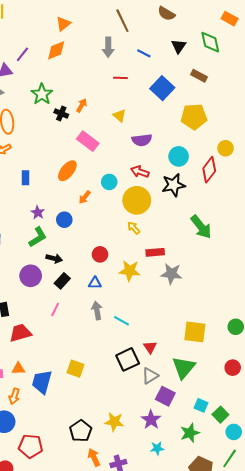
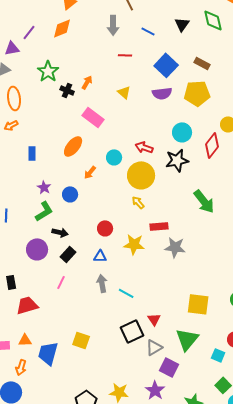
brown rectangle: (199, 76) -> (202, 63), moved
purple semicircle: (142, 140) -> (162, 93), moved
cyan square: (201, 405) -> (218, 355), moved

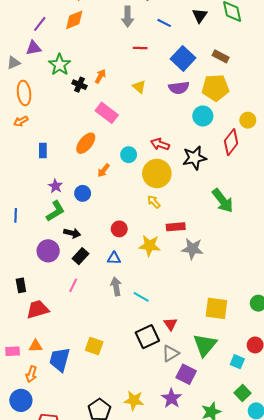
purple triangle: (12, 48) -> (33, 48), moved
cyan circle: (182, 132) -> (203, 116), moved

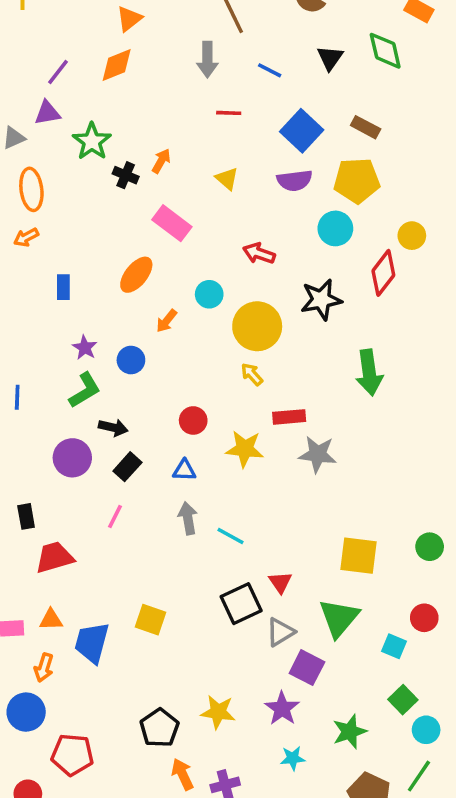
red arrow: (160, 144) -> (259, 253), moved
green arrow: (223, 201) -> (369, 372), turned 30

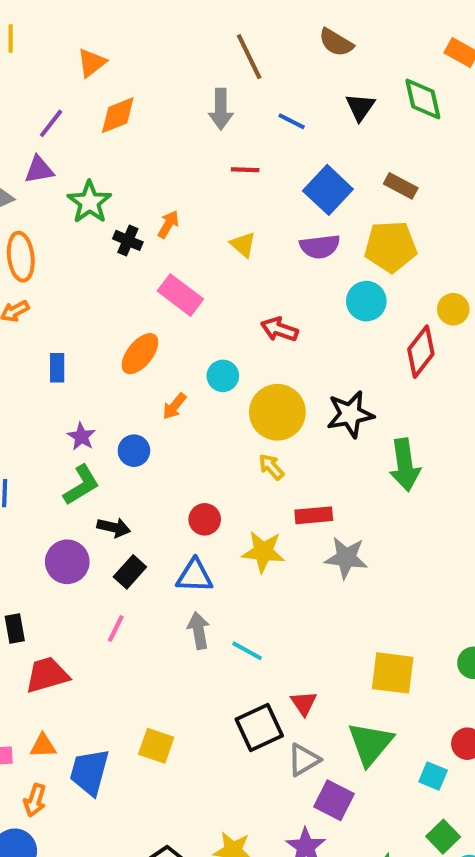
orange triangle: (129, 19) -> (91, 63), moved
black star: (321, 300) -> (350, 414), moved
blue triangle: (184, 470) -> (195, 576), size x1.4

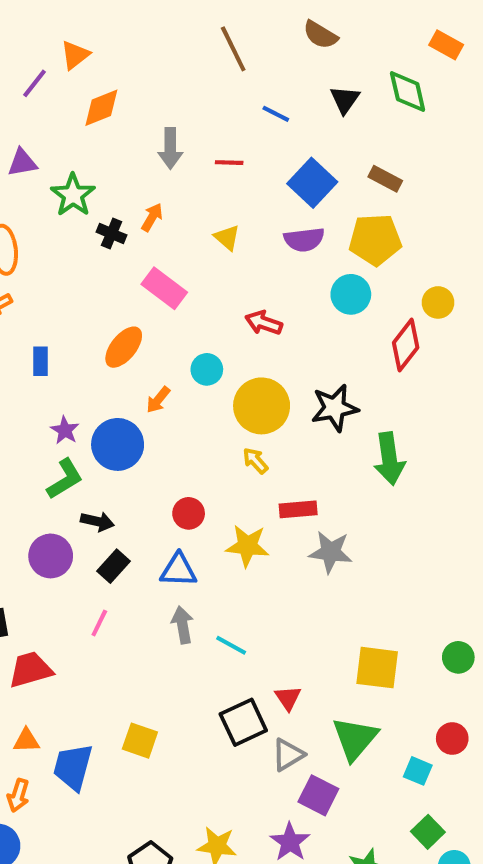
gray arrow: (221, 109) -> (170, 148), moved
purple line: (51, 123) -> (34, 83), moved
blue circle: (134, 451) -> (118, 444), size x1.6

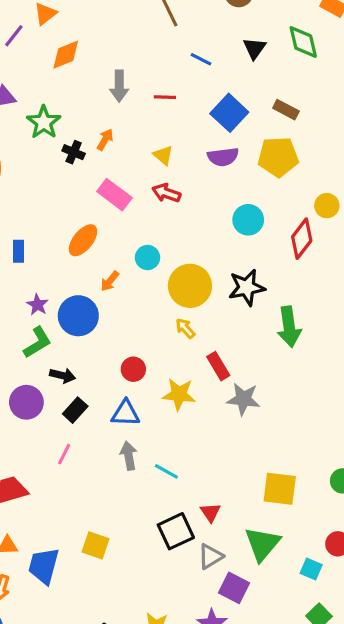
cyan circle: (351, 294) -> (248, 220), moved
red arrow: (264, 323) -> (166, 193), moved
red rectangle: (298, 509) -> (218, 366), turned 64

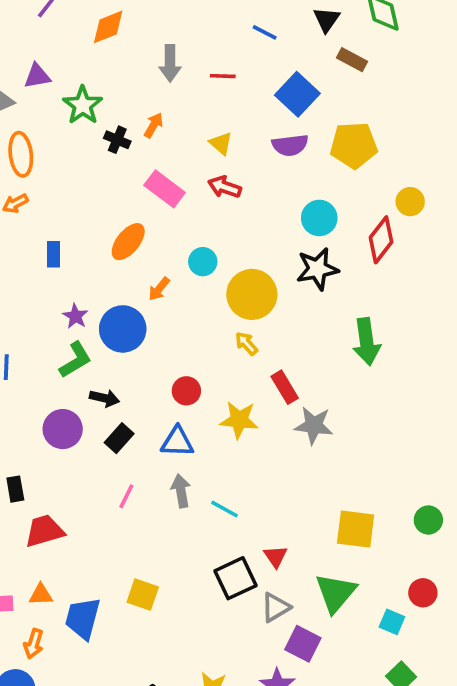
brown rectangle: (286, 110) -> (352, 60), moved
black star: (247, 287) -> (317, 269), moved
pink line: (64, 454) -> (126, 496), moved

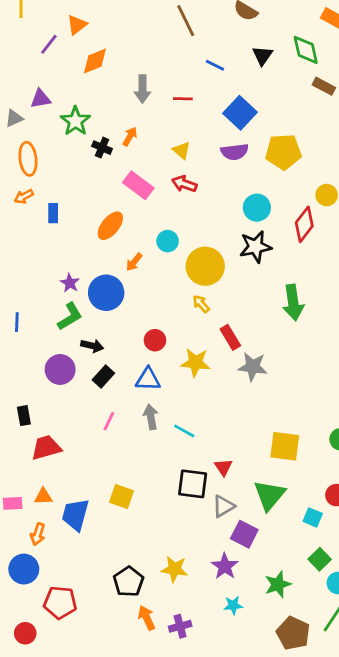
brown rectangle: (352, 60) -> (324, 86), moved
blue rectangle: (54, 254) -> (53, 213), moved
black square: (236, 578) -> (193, 484), turned 32

